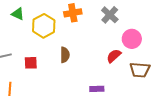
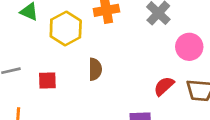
red semicircle: (114, 56) -> (164, 86), moved

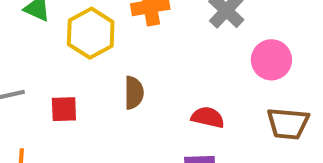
red semicircle: (164, 86) -> (208, 117), moved, turned 55

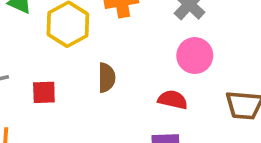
pink circle: (271, 60) -> (195, 56), moved

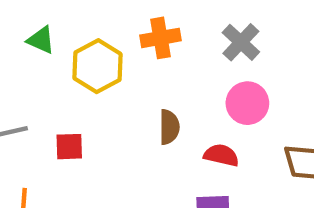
brown semicircle: (107, 78) -> (169, 127), moved

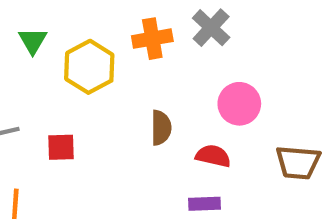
green triangle: (41, 40) -> (33, 41), turned 36
gray cross: (241, 42) -> (211, 28), moved

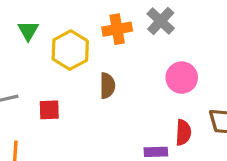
brown semicircle: (161, 128) -> (107, 86), moved
red semicircle: (213, 156) -> (183, 132), moved, turned 80

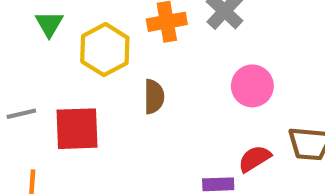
red square: (49, 110) -> (77, 129), size x1.6
red semicircle: (183, 132) -> (255, 159), turned -125

